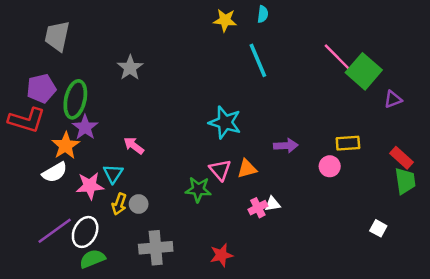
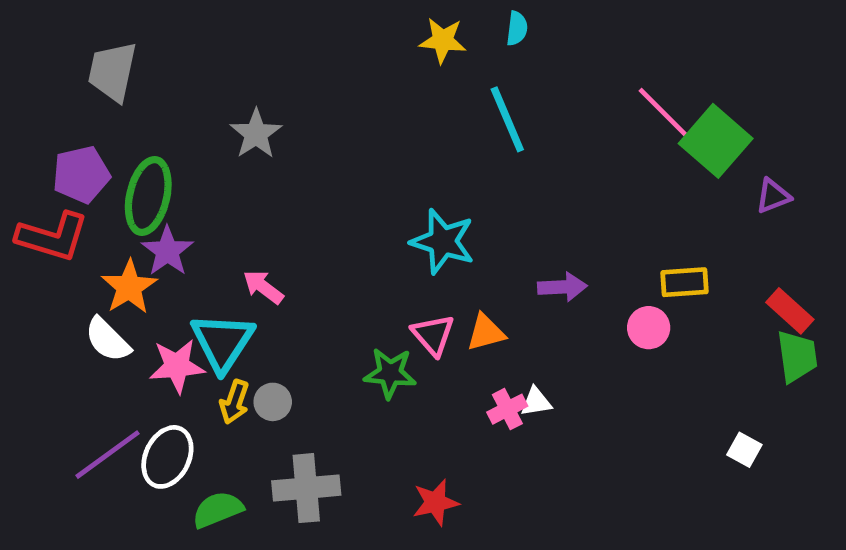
white semicircle: (55, 172) -> (108, 340), turned 75
cyan triangle: (113, 174) -> (222, 342), size x1.6
green semicircle: (92, 259) -> (218, 510), moved

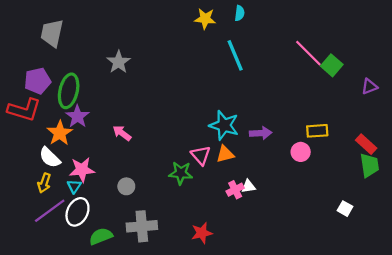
green square: (716, 141) -> (332, 65), size x0.7
purple triangle: (773, 196) -> (369, 86), moved
cyan star: (443, 241) -> (224, 125), moved
cyan triangle: (222, 342) -> (74, 186), moved, size x0.5
yellow arrow: (234, 402) -> (44, 183), moved

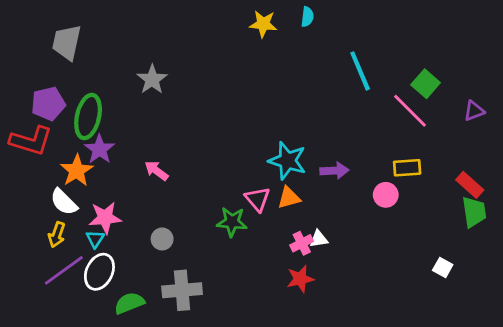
pink line: (308, 53) -> (410, 111), moved
cyan line: (235, 55) -> (360, 71), moved
red star: (202, 233) -> (300, 279), moved

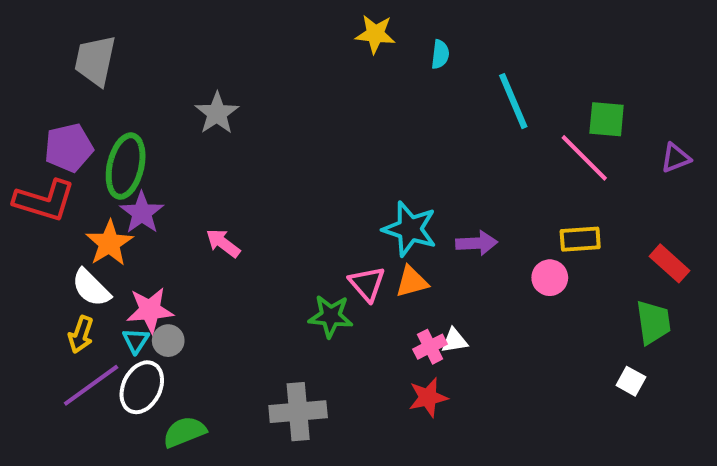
cyan semicircle: (307, 17) -> (440, 54), moved
green square: (426, 84) -> (607, 119), turned -36
green trapezoid: (474, 212) -> (653, 322), moved
gray circle: (162, 239) -> (168, 341), moved
gray cross: (182, 290) -> (298, 412), moved

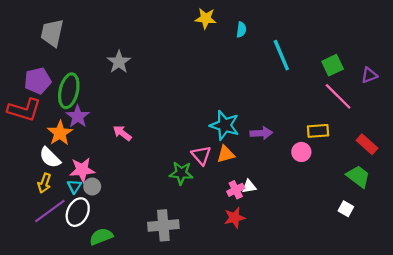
green square: (607, 119) -> (333, 65), turned -30
pink line: (584, 158) -> (338, 96), moved
purple triangle: (676, 158) -> (369, 75), moved
green trapezoid: (653, 322) -> (358, 176), turned -45

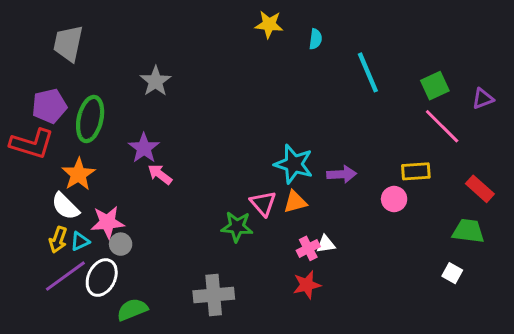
purple star: (78, 116) -> (144, 148), moved
green trapezoid: (358, 176) -> (468, 231), turned -30
cyan triangle: (74, 186) -> (80, 241), moved, turned 32

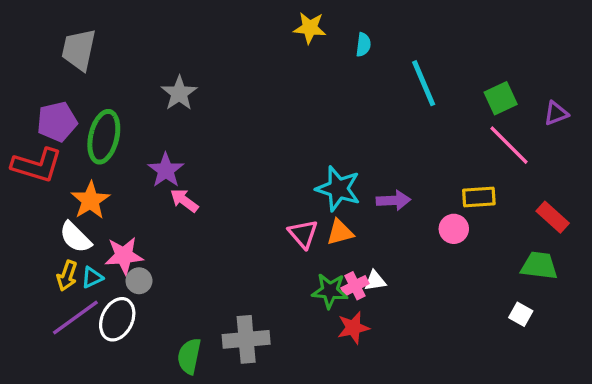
green star: (237, 227) -> (330, 291), moved
green semicircle: (132, 310) -> (189, 356), moved, turned -56

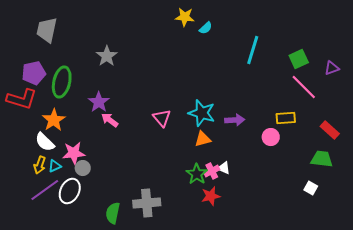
cyan semicircle: (363, 45) -> (206, 28), moved, turned 40
cyan line: (424, 83) -> (253, 50), turned 40
pink triangle: (303, 234) -> (162, 118), moved
white triangle: (375, 281) -> (224, 168), turned 32
green star: (330, 291) -> (197, 174), turned 30

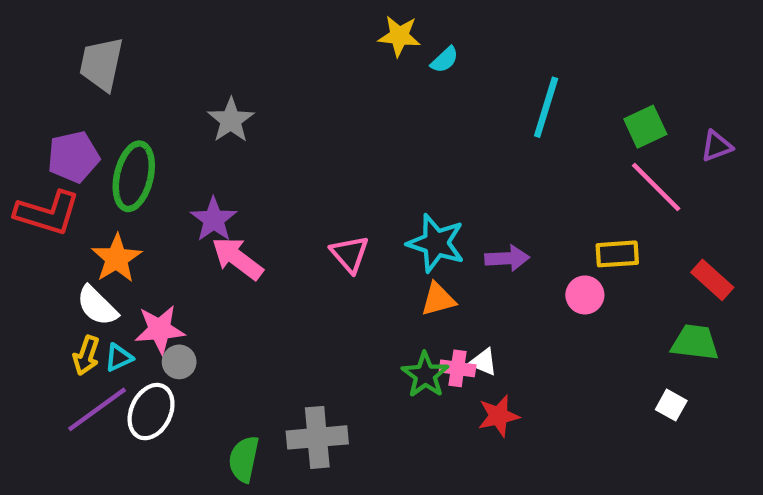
pink arrow: (110, 120) -> (237, 258), size x1.4
pink cross: (212, 171) -> (458, 368), turned 35
red star: (211, 196) -> (499, 416), moved

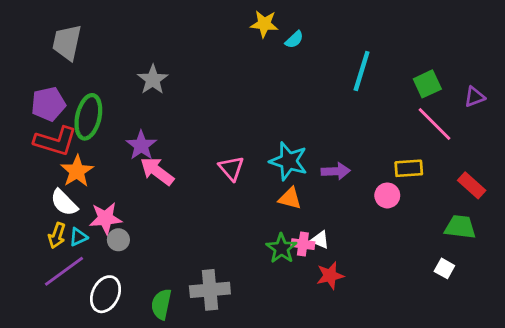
red L-shape: (47, 213) -> (55, 141), moved
orange triangle: (438, 299) -> (290, 198), turned 30
white ellipse: (151, 412) -> (106, 294), moved

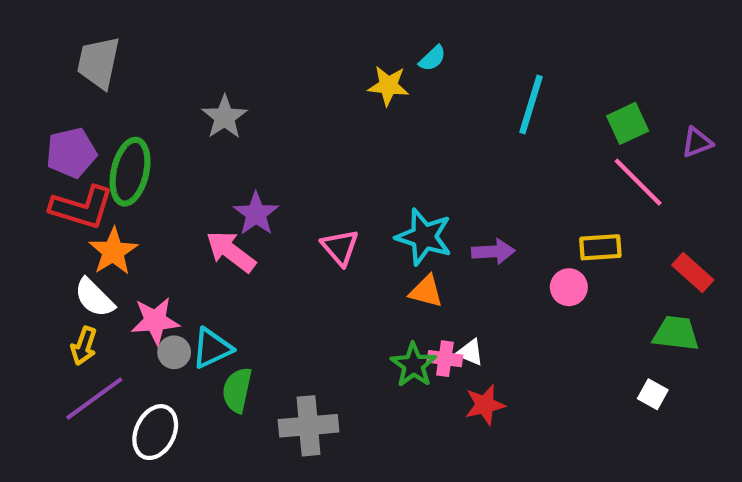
yellow star: (264, 24) -> (388, 86), moved
purple star: (141, 145) -> (256, 214), moved
cyan triangle: (78, 237) -> (212, 348), moved, size x1.5
green semicircle: (161, 304) -> (237, 390), moved

